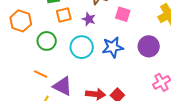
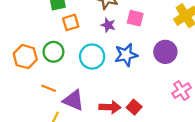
purple star: (89, 19) -> (108, 25), moved
orange hexagon: (21, 21) -> (25, 57), moved

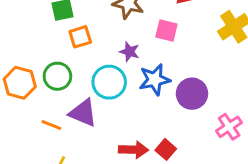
purple star: (108, 25) -> (129, 52), moved
purple circle: (165, 52) -> (192, 94), moved
purple triangle: (73, 100) -> (83, 113), moved

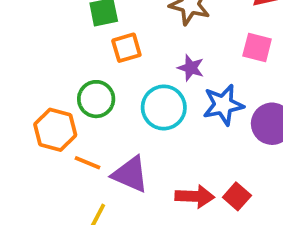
pink square: (166, 30) -> (257, 48), moved
orange hexagon: (20, 83) -> (55, 130), moved
purple triangle: (83, 113) -> (130, 174), moved

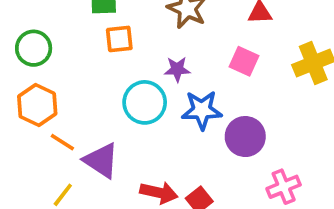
purple star: (191, 68) -> (177, 69), turned -30
green circle: (96, 99) -> (34, 48), moved

